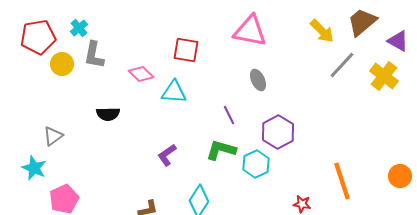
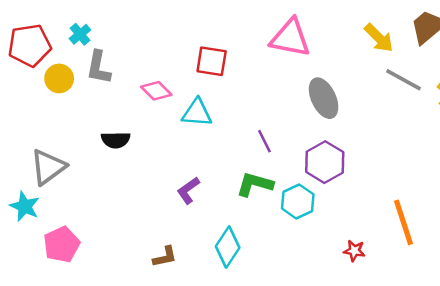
gray line: (342, 65) -> (403, 80), turned 76
gray ellipse: (258, 80) -> (324, 98), moved, size x1.5
gray triangle: (53, 136) -> (48, 167), size x1.5

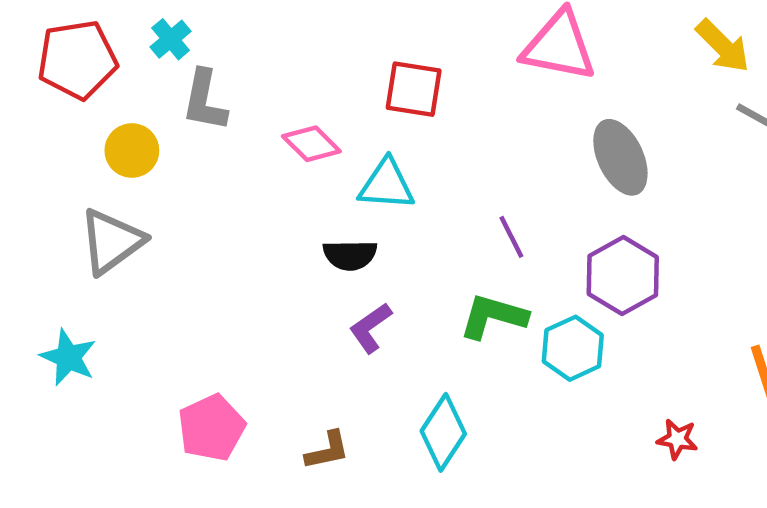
yellow circle: (59, 78) -> (132, 151), moved
black semicircle: (116, 140) -> (350, 255), moved
gray triangle: (48, 167) -> (111, 241), moved
pink pentagon: (62, 245) -> (211, 428), moved

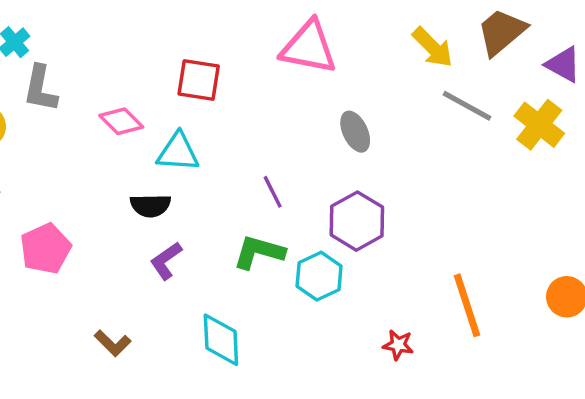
gray ellipse: (620, 157) -> (355, 132), size x0.7
pink pentagon: (211, 428) -> (46, 249), moved
cyan diamond: (443, 432) -> (221, 340), turned -36
brown L-shape: (327, 450) -> (113, 343), moved, turned 57

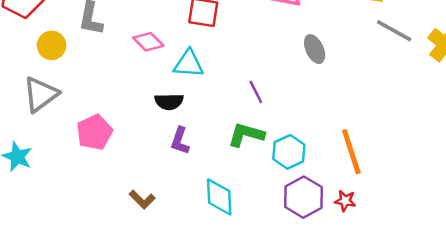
purple hexagon: (357, 221) -> (304, 197), moved
purple L-shape: (166, 261) -> (180, 141), turned -36
orange line: (467, 305) -> (351, 152), moved

